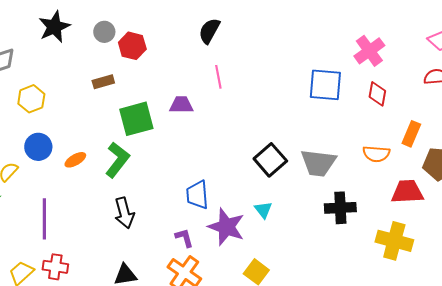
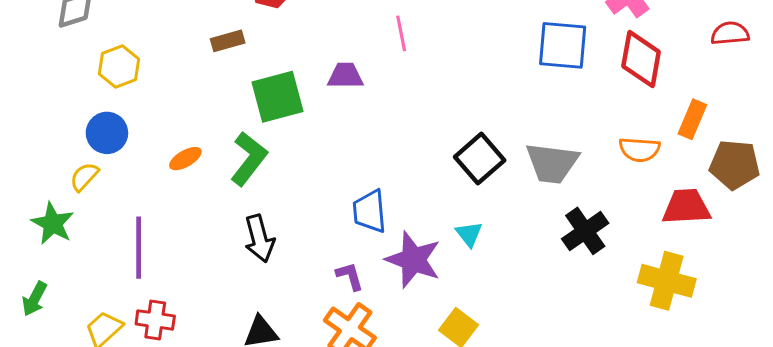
red diamond: (377, 94) -> (641, 59), size x1.5
blue circle: (38, 147) -> (107, 133), moved
black cross: (340, 208) -> (585, 231), turned -32

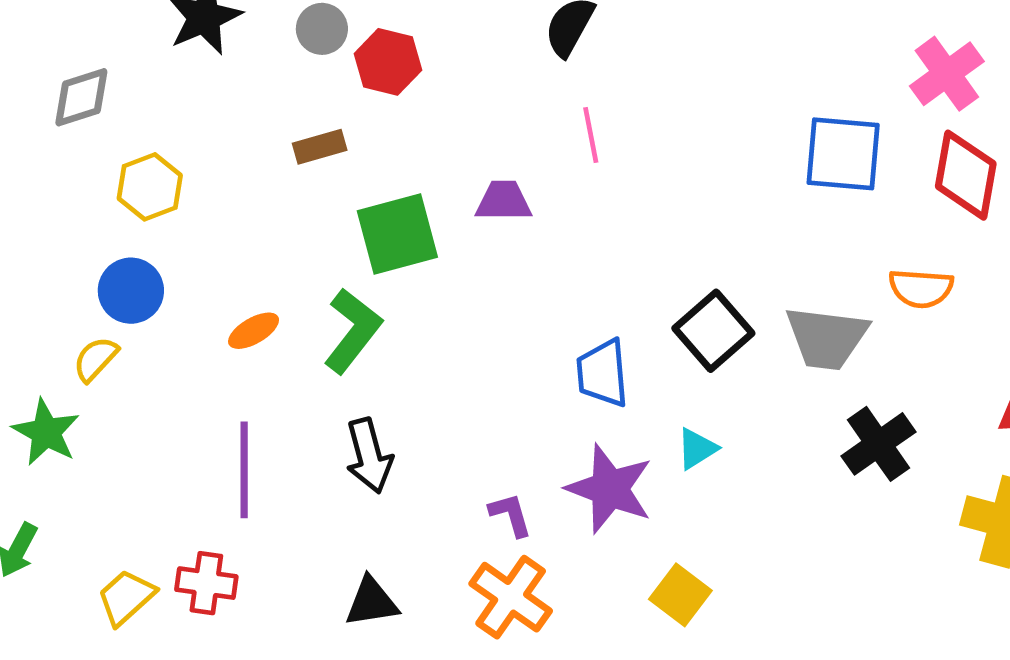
orange semicircle: (640, 150) -> (921, 288), moved
blue trapezoid: (369, 211) -> (603, 373), moved
cyan triangle: (469, 234) -> (697, 449), turned 36
purple line: (139, 248) -> (244, 470), moved

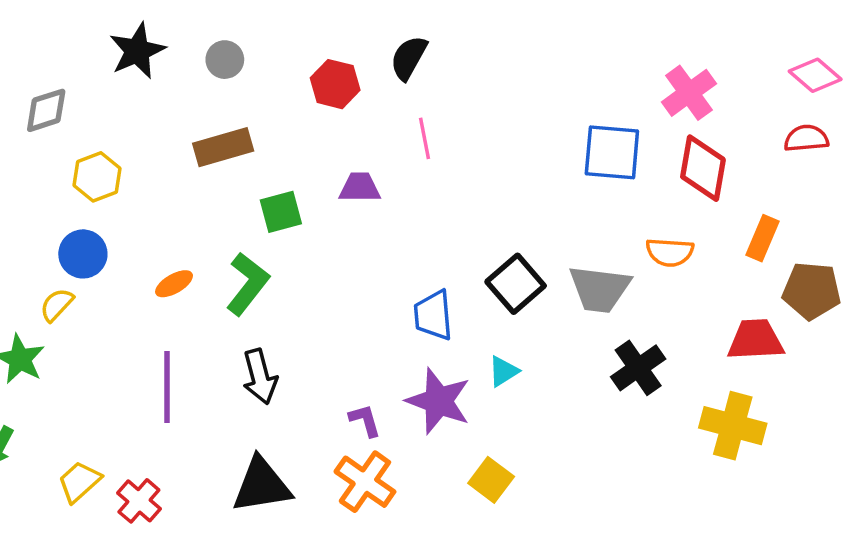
red hexagon: (388, 62) -> (335, 84), moved
brown rectangle: (320, 147) -> (223, 147), size x1.5
green square: (397, 234) -> (281, 212), size x0.7
red cross: (206, 583) -> (139, 501), moved, turned 33
black triangle: (371, 602) -> (262, 485), size x1.5

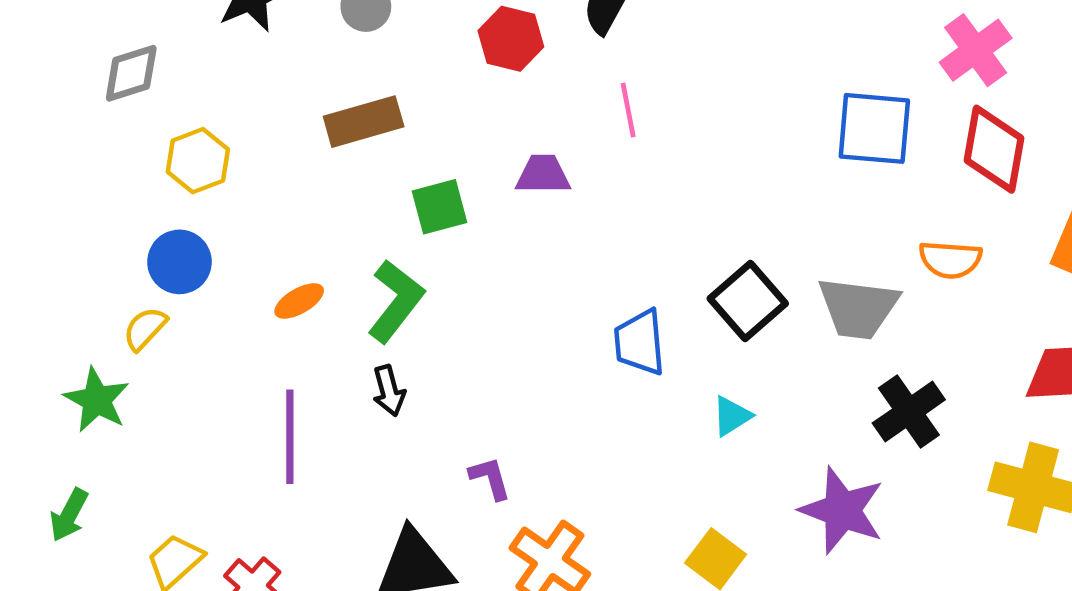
black arrow: (260, 377) -> (389, 391), moved, size x0.7
purple star: (438, 401) -> (842, 510), moved
purple L-shape: (365, 420) -> (490, 478), moved

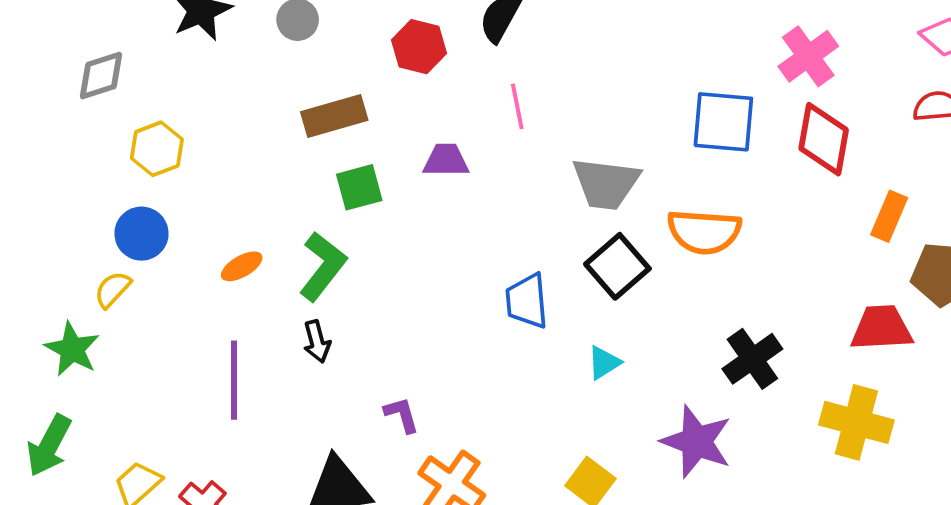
brown rectangle: (364, 122) -> (334, 116), moved
orange semicircle: (950, 260) -> (704, 232), moved, size x1.4
gray trapezoid: (858, 308) -> (606, 183), moved
green arrow: (69, 515) -> (49, 446), size x1.4

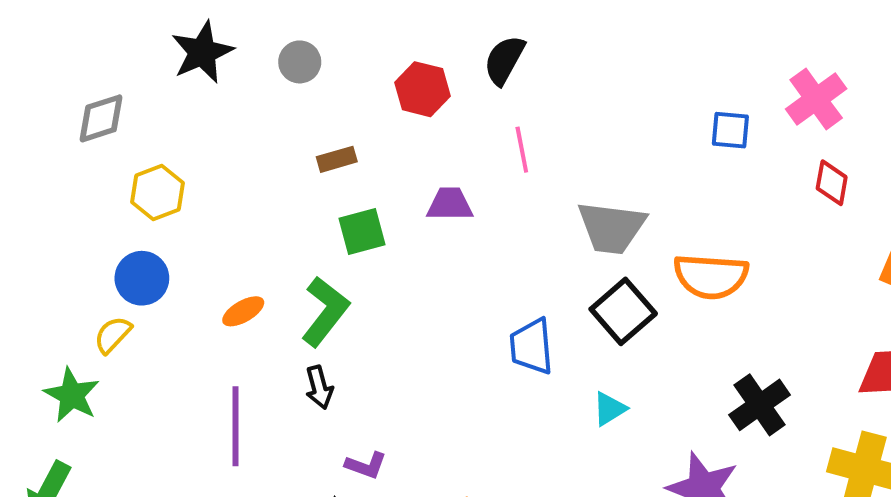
brown rectangle: (334, 116) -> (337, 159), size x0.6
blue square: (723, 122) -> (730, 130), moved, size x0.6
red diamond: (824, 139) -> (832, 183), size x0.6
purple L-shape: (402, 415) -> (366, 465), moved, turned 126

